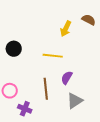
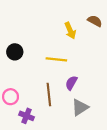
yellow arrow: (66, 29) -> (70, 31), turned -49

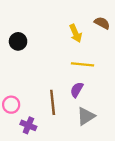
black circle: (15, 52) -> (18, 41), moved
yellow line: (56, 59) -> (82, 64), moved

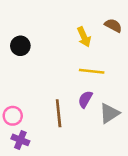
gray triangle: (86, 116) -> (109, 113), moved
purple cross: (28, 125) -> (20, 140), moved

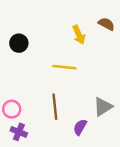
yellow line: (92, 71) -> (64, 67), moved
purple semicircle: (85, 99) -> (80, 127), moved

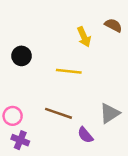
black circle: (19, 43) -> (22, 56), moved
brown line: (55, 107) -> (59, 113), turned -65
purple semicircle: (80, 127) -> (85, 135), turned -70

